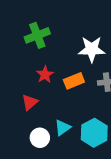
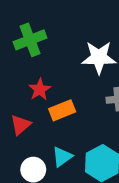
orange rectangle: (74, 81) -> (62, 110), moved

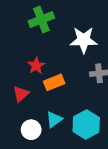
green cross: (30, 40) -> (41, 20), moved

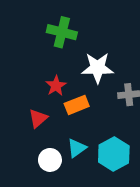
green cross: (41, 20) -> (62, 32), turned 35
white star: (84, 40) -> (98, 68), moved

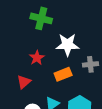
orange rectangle: (77, 105) -> (63, 74), moved

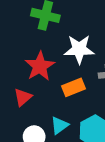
red star: (37, 58) -> (40, 66), size x1.5

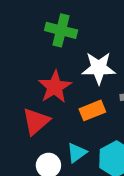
red triangle: (23, 97) -> (36, 121), size x1.4

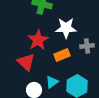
red triangle: (36, 121) -> (26, 62), turned -36

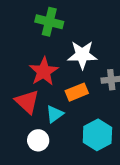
cyan triangle: (52, 82) -> (55, 114), moved

